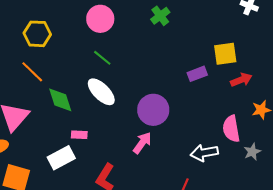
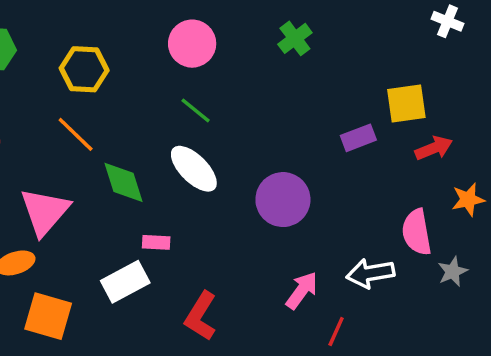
pink arrow: (142, 143) -> (302, 290), moved

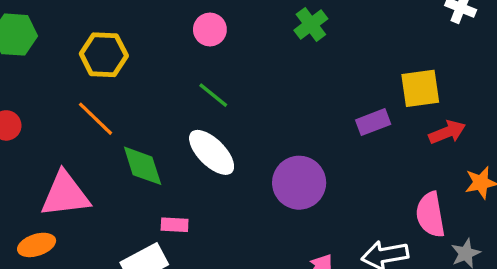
pink circle: (192, 44) -> (210, 30), size x0.7
pink triangle: (45, 212) -> (65, 194), turned 42

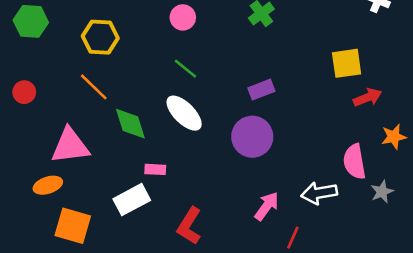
purple rectangle: (373, 122) -> (261, 90), moved

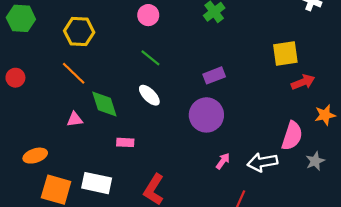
white ellipse: (184, 113) -> (149, 95), size x0.7
pink triangle: (70, 146) -> (75, 119), moved, size x0.5
pink semicircle: (354, 162) -> (292, 136), turned -152
white rectangle: (132, 200) -> (97, 183), moved, turned 40
pink arrow: (267, 206) -> (223, 161), moved, size x0.7

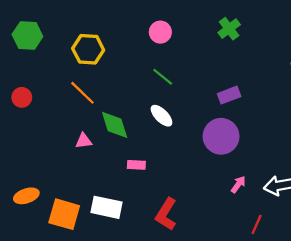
orange ellipse: (35, 156) -> (26, 196), moved

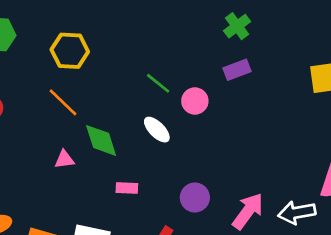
pink circle: (160, 32) -> (195, 101), moved
purple rectangle: (229, 95) -> (237, 70), moved
purple circle: (221, 136) -> (195, 198), moved, size x0.7
pink arrow: (238, 184) -> (248, 211), size x1.8

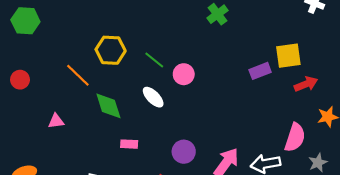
yellow hexagon: (70, 51) -> (111, 50), moved
purple rectangle: (237, 70) -> (260, 71), moved
pink triangle: (64, 159) -> (56, 121), moved

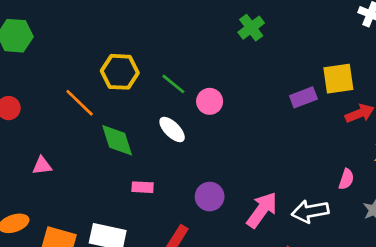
pink triangle: (56, 121) -> (42, 166), moved
pink semicircle: (295, 137) -> (346, 179), size x0.6

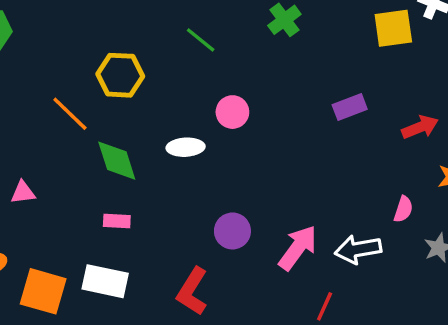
yellow square: (338, 79) -> (393, 28), moved
green line: (173, 84) -> (201, 40), moved
white ellipse: (172, 130) -> (186, 147), turned -48
pink rectangle: (143, 187) -> (117, 221), moved

